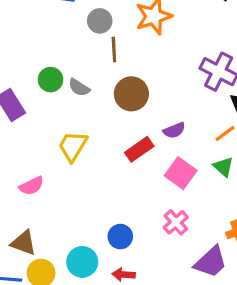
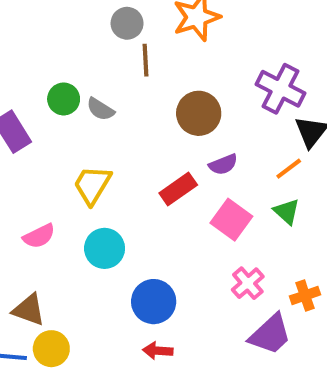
brown circle: (131, 94) -> (199, 113), moved
pink cross: (176, 222) -> (248, 283), moved
blue circle: (120, 237) -> (154, 302), size x1.4
cyan circle: (82, 262) -> (105, 248), moved

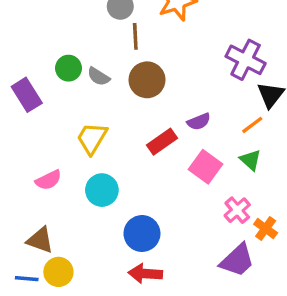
brown circle: (199, 113) -> (147, 80), moved
pink cross: (248, 283) -> (237, 210), moved
orange cross: (305, 295) -> (266, 228), turned -35
red arrow: (158, 351) -> (145, 274), size x1.4

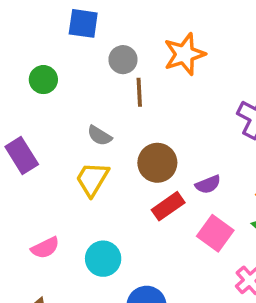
green circle: (68, 68) -> (43, 80), moved
brown circle: (147, 80) -> (157, 163), moved
yellow trapezoid: (92, 138) -> (92, 179), moved

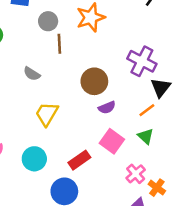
brown circle: (157, 163) -> (94, 81), moved
yellow trapezoid: (92, 179) -> (47, 114), moved
red rectangle: (168, 206) -> (79, 160), moved

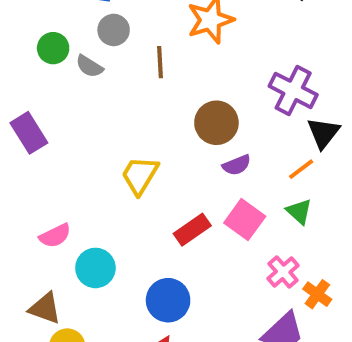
gray circle: (48, 21) -> (114, 30), moved
gray semicircle: (32, 74) -> (89, 66), moved
cyan circle: (34, 159) -> (95, 268), moved
red rectangle: (79, 160) -> (192, 230), moved

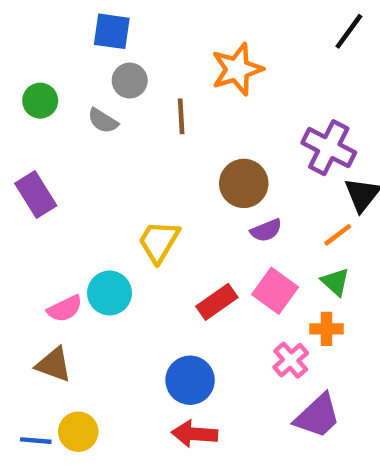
green circle: (53, 48) -> (40, 101), moved
cyan circle: (95, 268) -> (110, 293), moved
pink cross: (283, 272) -> (291, 360), moved
orange cross: (317, 294) -> (326, 329), moved, turned -36
brown triangle: (45, 308) -> (54, 365), moved

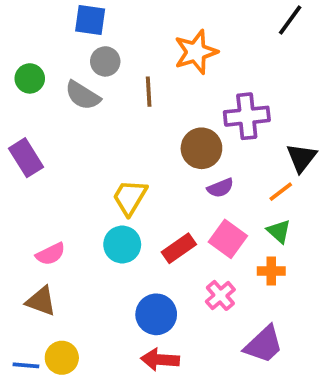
gray semicircle: (103, 121) -> (83, 95), size x1.4
purple cross: (329, 148) -> (247, 116), moved, turned -33
cyan circle: (110, 293) -> (122, 245), moved
pink cross: (291, 360) -> (220, 295), moved

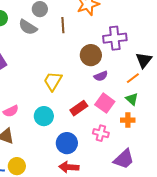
cyan circle: (122, 245) -> (44, 116), moved
pink cross: (220, 295) -> (101, 133), turned -35

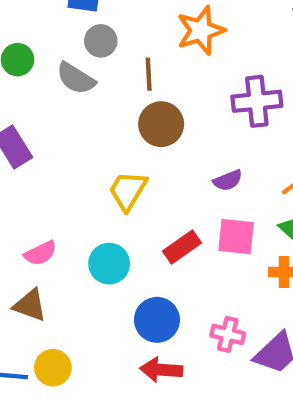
brown circle: (91, 55) -> (161, 124), moved
pink square: (105, 103) -> (236, 237), turned -30
pink cross: (101, 133) -> (228, 334), moved

